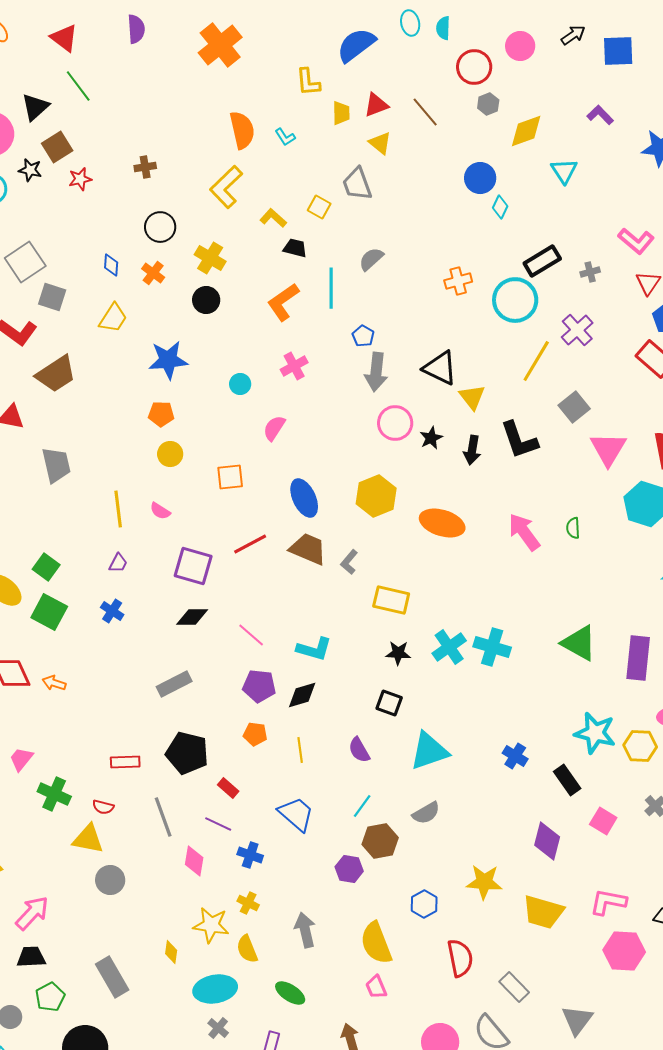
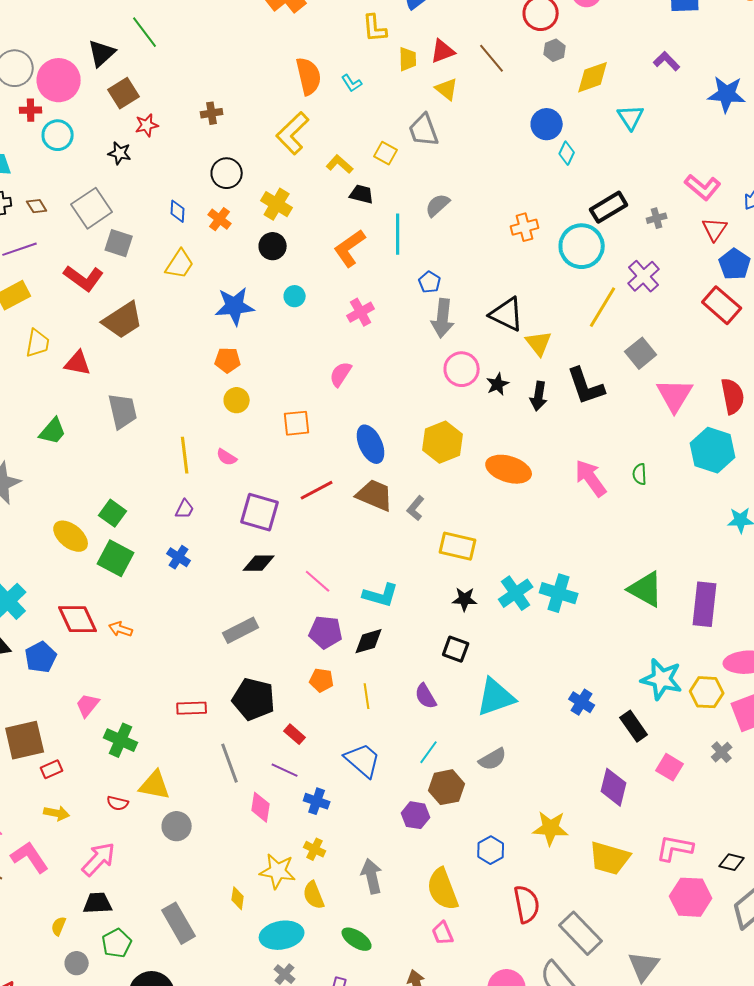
black star: (30, 170) -> (120, 153), moved
cyan circle: (240, 384) -> (295, 296), moved
red semicircle: (103, 807) -> (118, 803), moved
gray rectangle: (514, 987) -> (581, 933), size x1.4

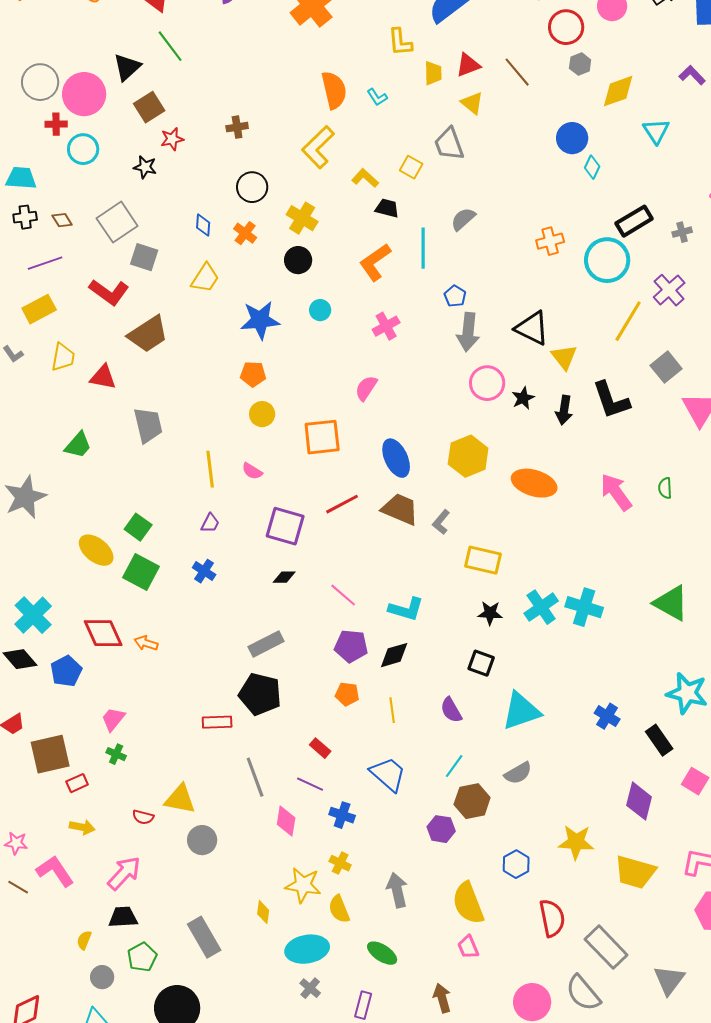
orange square: (297, 423) -> (322, 437), size x1.4
black diamond: (259, 563) -> (284, 577), size x0.7
black pentagon: (254, 699) -> (260, 694), moved
green cross: (121, 740) -> (116, 754), moved, size x0.6

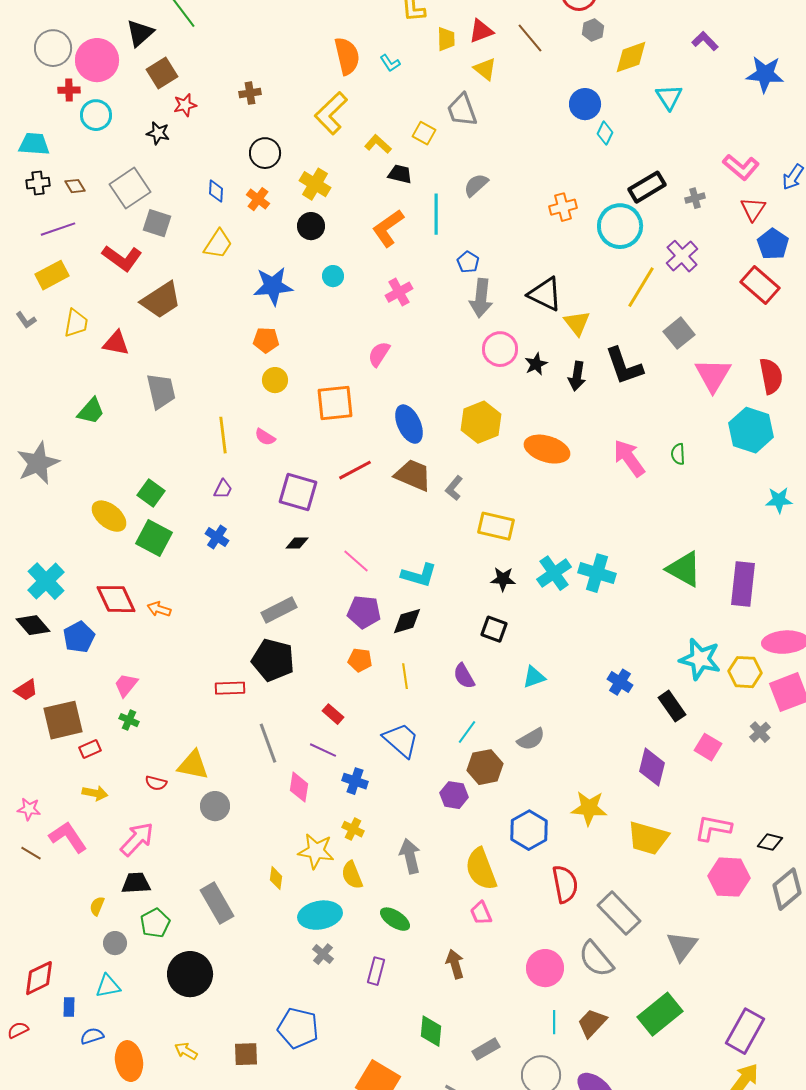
cyan triangle: (521, 711) -> (534, 677), size x0.6
blue hexagon: (516, 864) -> (529, 830), size x1.4

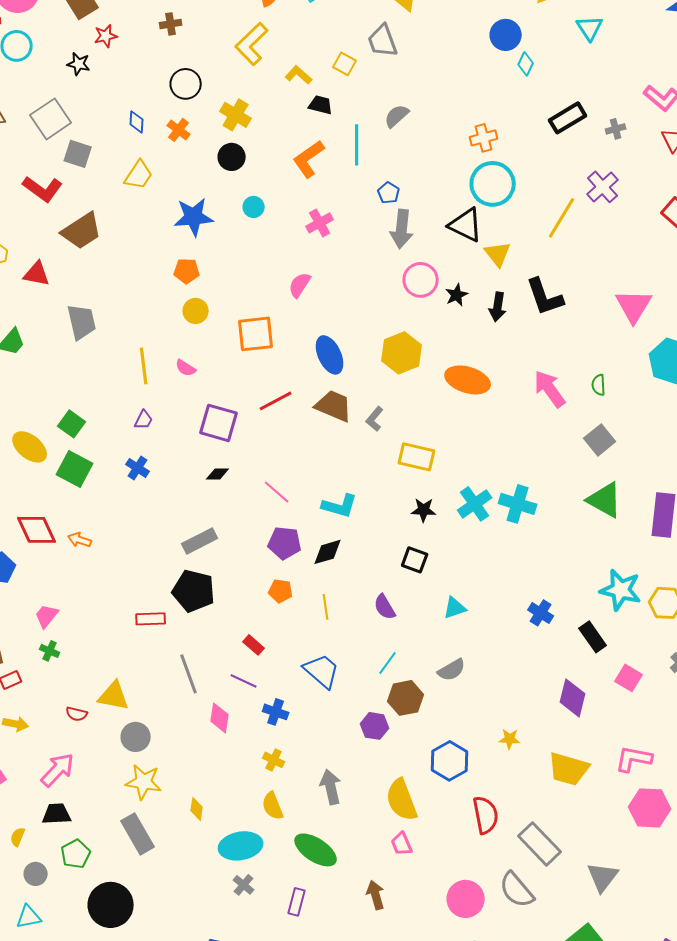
cyan circle: (620, 226) -> (493, 184), moved
gray square: (679, 333) -> (600, 440), moved
yellow star: (589, 808) -> (510, 739), size x0.6
yellow star: (316, 851) -> (144, 782), moved
green ellipse: (395, 919) -> (316, 850), size x1.4

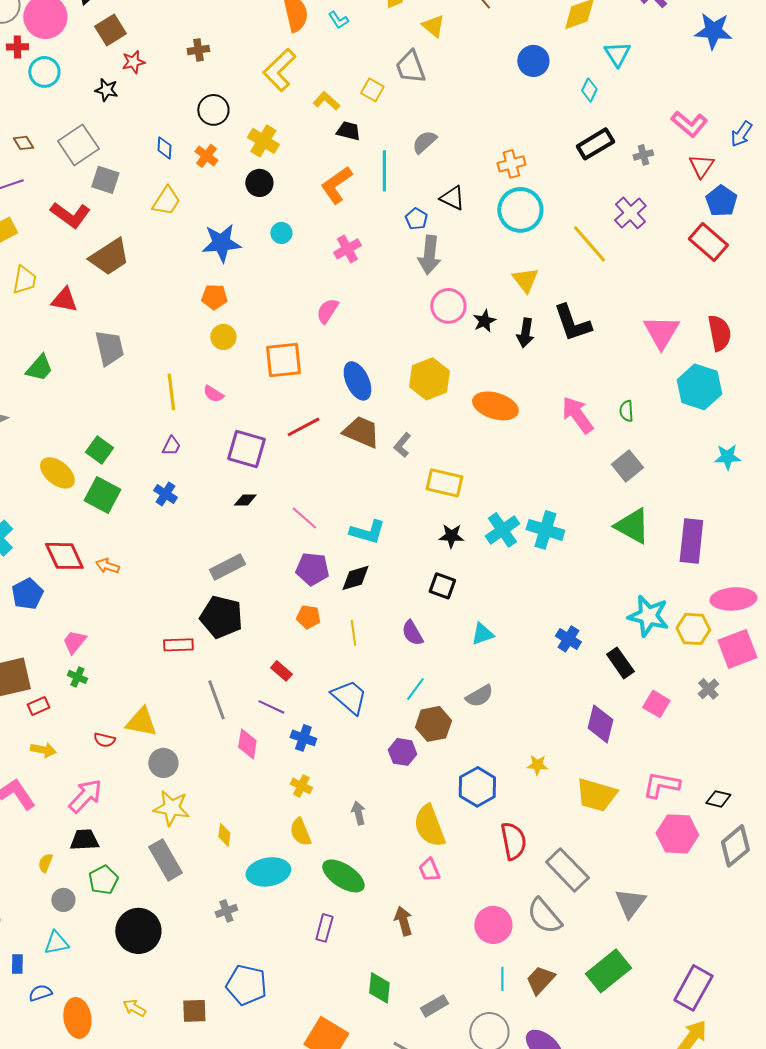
cyan diamond: (526, 64) -> (589, 90), moved
yellow line: (562, 218) -> (589, 244), turned -72
black triangle: (466, 225) -> (452, 198), moved, size x0.7
gray arrow: (331, 787) -> (358, 813), size x0.7
gray cross: (244, 885) -> (226, 911), moved, turned 30

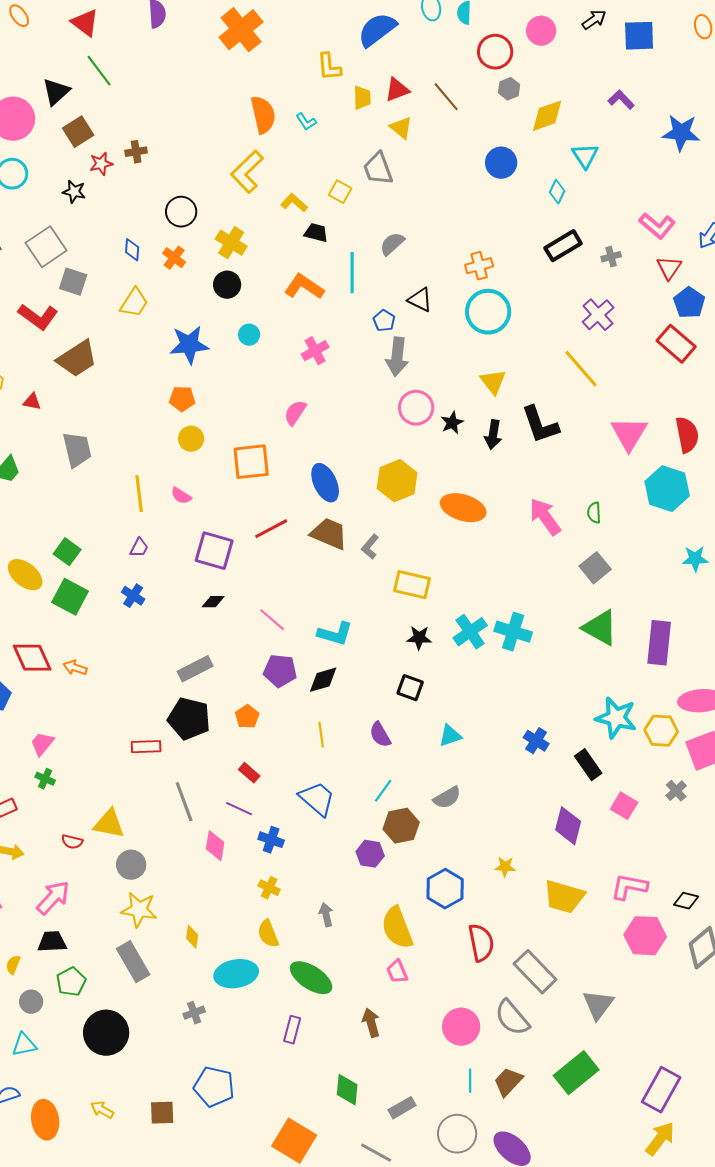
brown cross: (198, 50) -> (136, 152), moved
orange L-shape: (336, 185) -> (304, 287), turned 69
yellow line: (589, 244) -> (581, 369), moved
red triangle: (64, 300) -> (32, 402), size x0.7
orange pentagon: (308, 617) -> (247, 717), moved, turned 30

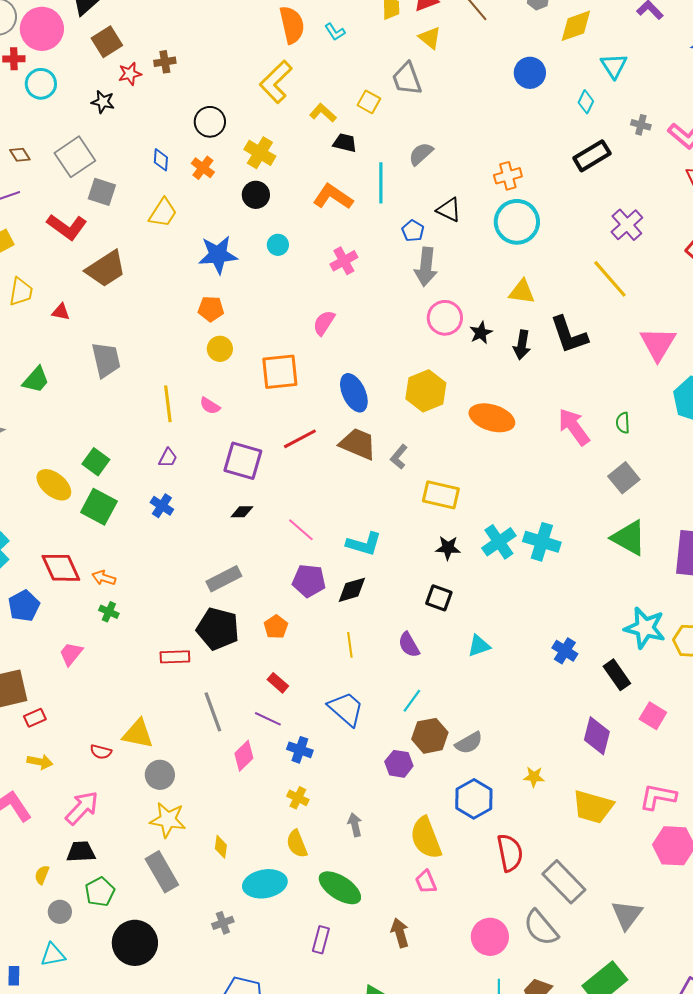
gray cross: (611, 257) -> (641, 125), moved, turned 30
yellow triangle: (493, 382) -> (522, 292), turned -44
green cross: (45, 779) -> (109, 612), moved
gray semicircle: (447, 798) -> (469, 743), moved
pink diamond: (215, 846) -> (244, 756), turned 36

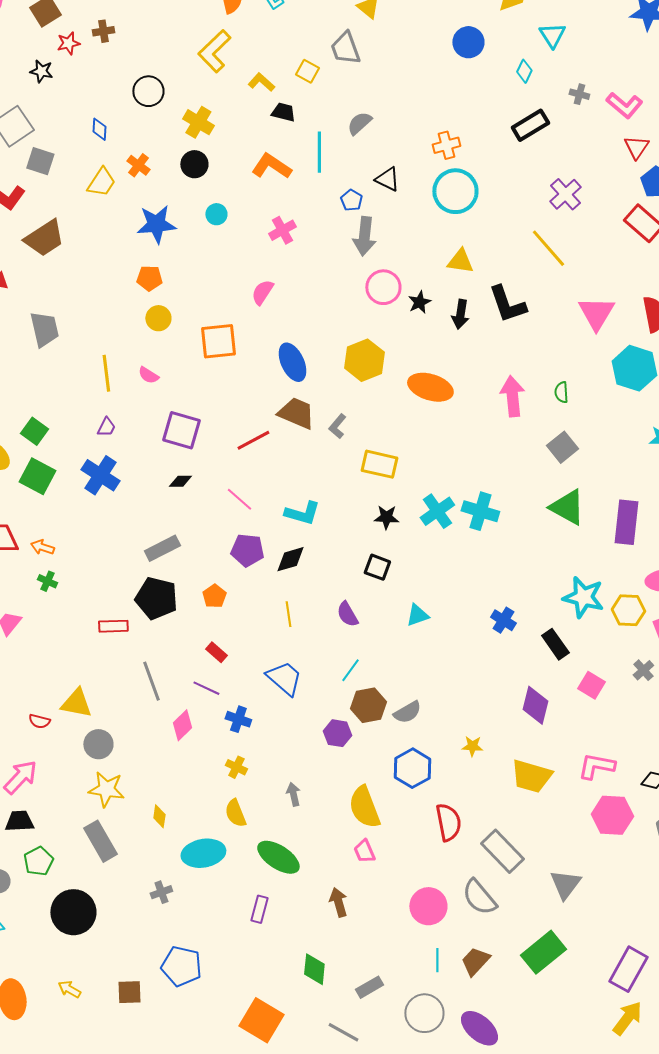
orange cross: (203, 168) -> (138, 165), moved
pink arrow: (574, 427) -> (512, 396), turned 30
red line: (300, 439) -> (253, 440), moved
blue cross: (162, 506) -> (100, 475), size x1.6

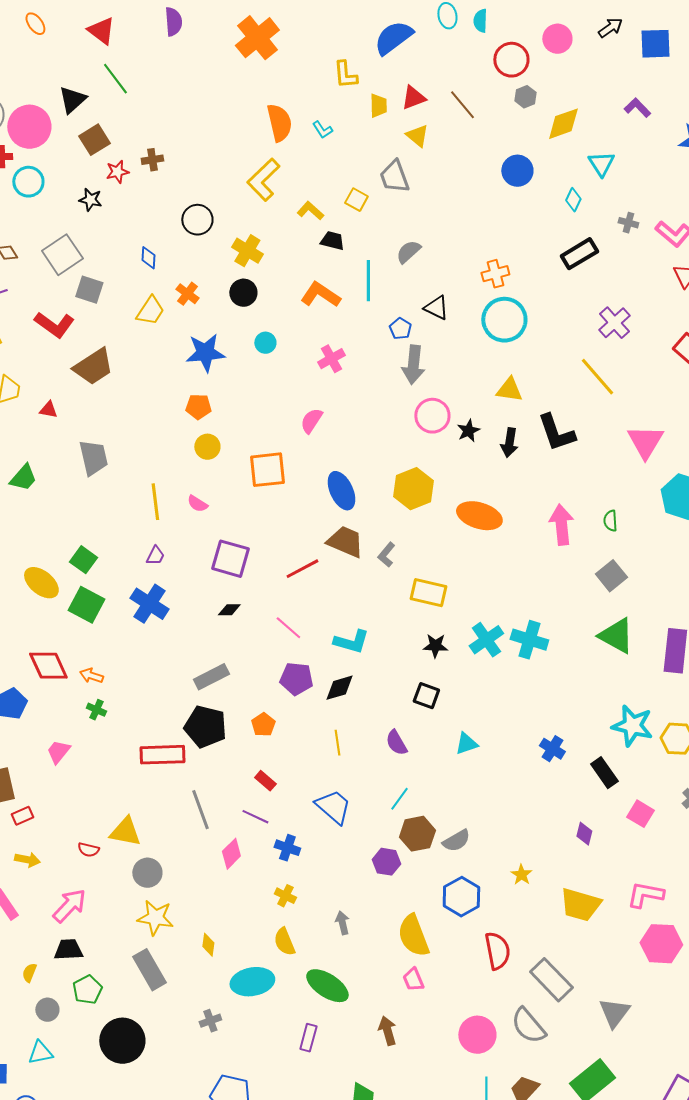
red rectangle: (113, 626) -> (162, 755), size x1.5
purple diamond: (535, 705) -> (584, 834), size x0.6
yellow star: (472, 746) -> (521, 875), turned 30

